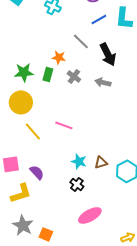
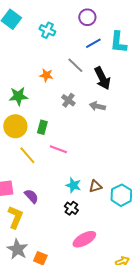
orange star: (59, 57) -> (46, 75), moved
green rectangle: (48, 74) -> (42, 127), moved
yellow L-shape: (21, 193) -> (15, 217), turned -50

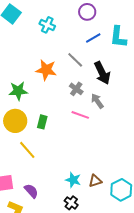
orange star: (46, 75) -> (46, 70), size x1.5
gray cross: (68, 100) -> (76, 89), moved
gray arrow: (97, 106) -> (97, 101), turned 42
pink line: (58, 149) -> (80, 115), moved

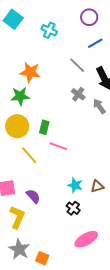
orange star: (46, 70) -> (30, 72), moved
pink line: (80, 115) -> (58, 146), moved

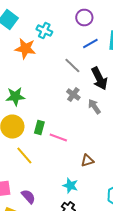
orange star: (30, 72) -> (25, 49), moved
pink line: (58, 146) -> (58, 138), moved
brown triangle: (97, 186) -> (87, 161), moved

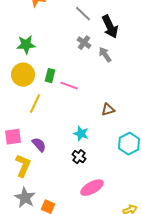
yellow line: (24, 156) -> (35, 104), turned 66
brown triangle: (87, 161) -> (108, 110), moved

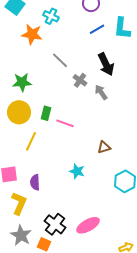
gray line: (83, 14) -> (60, 60), moved
purple semicircle: (39, 145) -> (35, 182), turned -140
black cross: (79, 157) -> (55, 224), moved, size x1.5

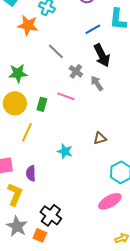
blue line: (97, 29) -> (93, 29), moved
pink line: (65, 123) -> (66, 96), moved
cyan star: (77, 171) -> (65, 151), moved
pink ellipse: (88, 225) -> (110, 201), moved

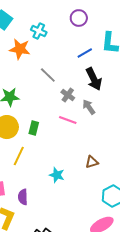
pink line: (66, 96) -> (68, 120), moved

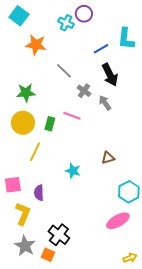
purple circle: (79, 18) -> (84, 14), moved
cyan cross: (39, 31) -> (66, 23), moved
pink line: (68, 120) -> (72, 116), moved

